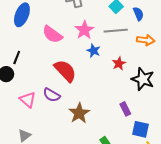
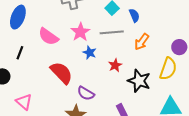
orange arrow: (146, 40) -> (142, 42), turned 120
black line: (17, 57) -> (20, 53), moved
purple semicircle: (52, 95) -> (86, 93), moved

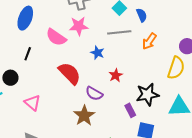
pink star: (80, 32) -> (79, 26), moved, turned 30
red star: (115, 65) -> (116, 75), moved
black star: (139, 81) -> (147, 94), moved, turned -30

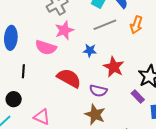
red star: (116, 75) -> (114, 67), size x1.5

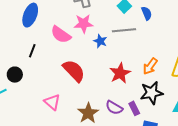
orange arrow: (136, 25) -> (150, 66), moved
blue star: (90, 51) -> (100, 41), moved
purple semicircle: (98, 91) -> (114, 108), moved
pink triangle: (42, 117) -> (52, 102), moved

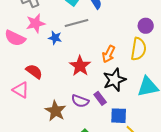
red semicircle: (74, 71) -> (34, 71), size x0.7
pink triangle: (52, 102) -> (21, 90), moved

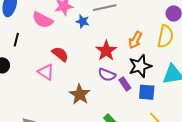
purple semicircle: (80, 101) -> (107, 75), moved
blue square: (119, 116) -> (147, 92), moved

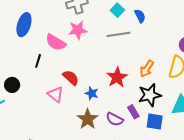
blue star: (83, 21) -> (92, 93), moved
black line: (16, 40) -> (38, 61), moved
purple semicircle: (107, 75) -> (115, 119), moved

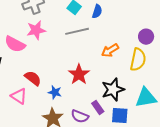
blue semicircle: (140, 16) -> (97, 11), turned 48
orange arrow: (147, 69) -> (110, 50), moved, turned 30

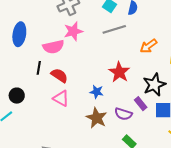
pink semicircle: (15, 44) -> (53, 47), turned -35
red semicircle: (33, 78) -> (59, 75), moved

